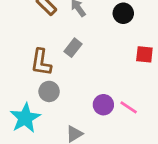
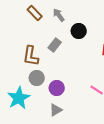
black circle: (123, 13) -> (79, 31), moved
purple circle: (103, 105) -> (57, 88), moved

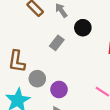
brown L-shape: (31, 56) -> (17, 61), moved

